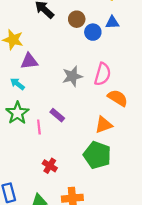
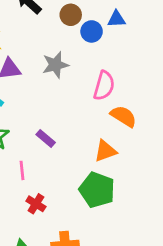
gray star: (72, 76) -> (55, 65), moved
pink line: (39, 127) -> (22, 170), moved

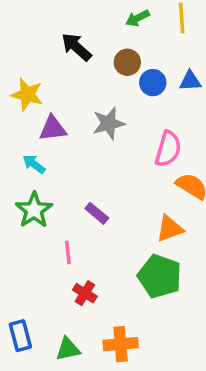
blue triangle: (117, 19) -> (190, 81), moved

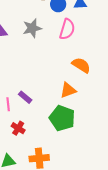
pink semicircle: (168, 149) -> (67, 29), moved
purple rectangle: (97, 213) -> (25, 97), moved

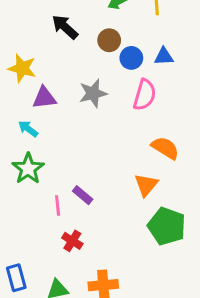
orange triangle: (68, 90) -> (146, 185), turned -30
green pentagon: (62, 118) -> (167, 226), moved

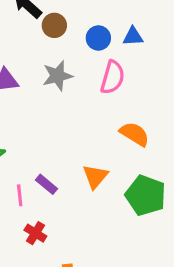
brown circle: (109, 40) -> (54, 25), moved
orange triangle: (146, 185) -> (95, 176), moved
green pentagon: (167, 226) -> (146, 195), moved

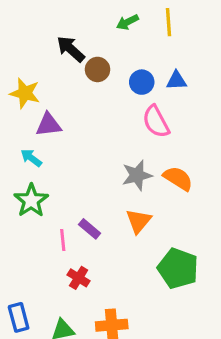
gray star: (57, 76) -> (137, 175), moved
pink semicircle: (113, 77) -> (156, 122), turned 136
green pentagon: (146, 195) -> (178, 268), moved

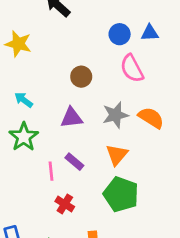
brown circle: (98, 69) -> (81, 77), moved
purple triangle: (49, 125) -> (72, 118), moved
green pentagon: (178, 268) -> (121, 194), moved

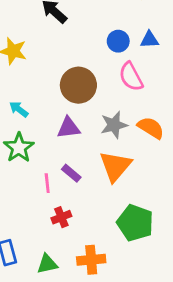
brown circle: (81, 77) -> (78, 85), size x1.6
orange triangle: (117, 155) -> (115, 166), size x1.4
green pentagon: (121, 194) -> (135, 223), moved
red cross: (65, 204) -> (61, 217), turned 36

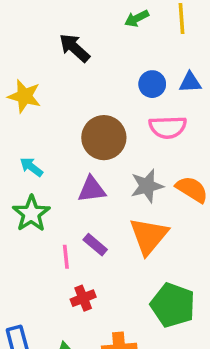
pink semicircle: (131, 77) -> (168, 127), turned -64

